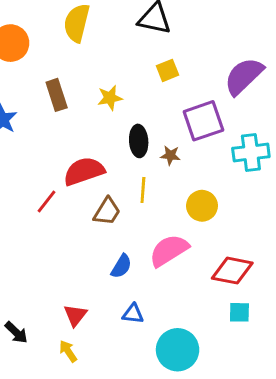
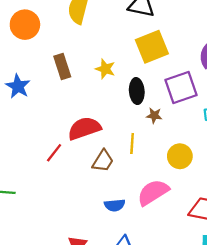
yellow square: (167, 70) -> (152, 47), size x1.8
yellow star: (110, 98) -> (105, 69), turned 30
black ellipse: (139, 141) -> (137, 91), moved
blue semicircle: (121, 266) -> (115, 205), turned 54

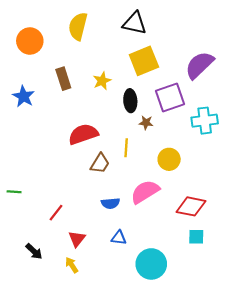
yellow star: (105, 69) -> (102, 81), turned 30
red line: (54, 153) -> (56, 213), moved

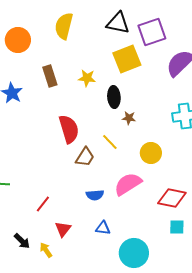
yellow star: (102, 81) -> (87, 78), turned 30
purple square: (170, 98) -> (152, 32), moved
red semicircle: (83, 134) -> (69, 129), turned 92
yellow line: (126, 148) -> (110, 142), turned -48
yellow arrow: (72, 265) -> (46, 250), moved

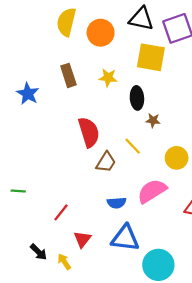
yellow semicircle: (64, 26) -> (66, 22), moved
orange circle: (18, 40) -> (101, 33), moved
yellow square: (127, 59) -> (151, 57), turned 32
blue triangle: (103, 228) -> (125, 238), size x1.8

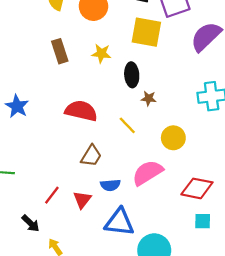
blue star: (28, 94) -> (17, 106), moved
red semicircle: (89, 132) -> (81, 111), turned -60
brown trapezoid: (106, 162) -> (91, 156), moved
red triangle: (82, 239) -> (82, 200), moved
black arrow: (39, 252) -> (31, 223), moved

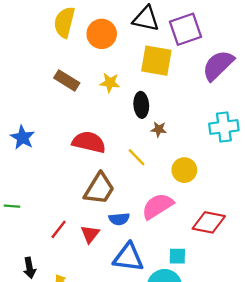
brown rectangle: (60, 51) -> (67, 80), turned -40
brown trapezoid: (91, 156) -> (99, 189), size x1.4
cyan square: (203, 221) -> (177, 256), moved
black arrow: (31, 223) -> (29, 268), moved, turned 36

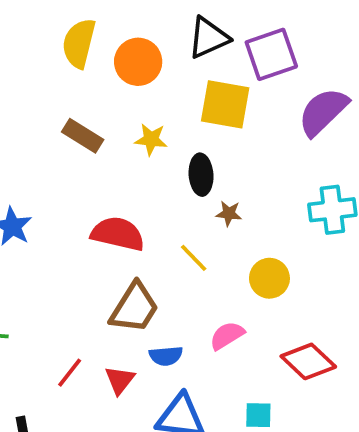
black triangle: (146, 19) -> (208, 38), turned -36
pink semicircle: (158, 206) -> (227, 336), size x0.7
red diamond: (209, 222) -> (308, 361), turned 32

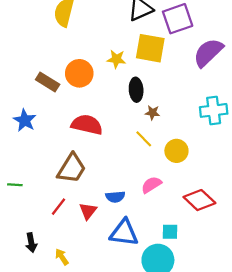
orange circle: (138, 62) -> (79, 73), moved
brown rectangle: (83, 136) -> (48, 82), moved
yellow star: (151, 139) -> (116, 59), moved
yellow line: (194, 258) -> (144, 139), moved
brown trapezoid: (134, 308) -> (72, 168), moved

